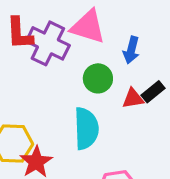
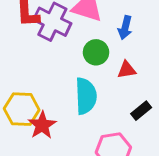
black rectangle: (153, 92) -> (141, 111), moved

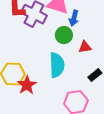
blue arrow: (125, 28) -> (74, 18), moved

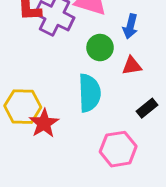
blue arrow: (74, 18) -> (130, 26), moved

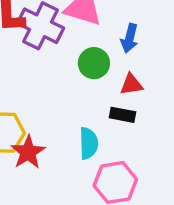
cyan semicircle: (89, 93) -> (89, 143), moved, size x0.7
black rectangle: (147, 108) -> (122, 115), moved, turned 50

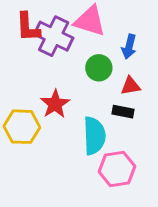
cyan semicircle: (89, 143) -> (94, 136), size x1.4
red star: (28, 152) -> (55, 104), moved

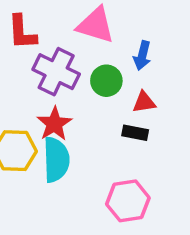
purple cross: (54, 36) -> (56, 72), moved
cyan semicircle: (94, 136) -> (56, 160), moved

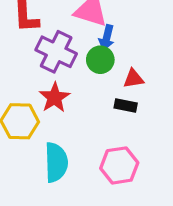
blue arrow: (142, 56) -> (107, 38), moved
cyan semicircle: (56, 160) -> (56, 162), moved

